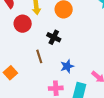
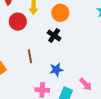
black cross: (54, 37) -> (54, 36), moved

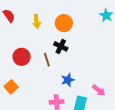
red circle: (18, 22) -> (22, 57), moved
brown line: (30, 56) -> (47, 60), moved

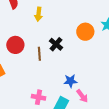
orange circle: (64, 23) -> (85, 32), moved
blue star: (68, 80) -> (70, 81), moved

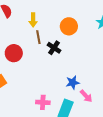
orange circle: (85, 32) -> (69, 26), moved
brown line: (39, 54) -> (38, 37), moved

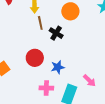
red circle: (14, 53) -> (35, 58), moved
blue star: (73, 83) -> (58, 67), moved

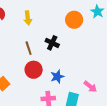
orange circle: (70, 11) -> (74, 20), moved
brown line: (40, 23) -> (29, 48), moved

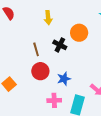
yellow arrow: (28, 18) -> (48, 18), moved
orange circle: (74, 20) -> (79, 33), moved

